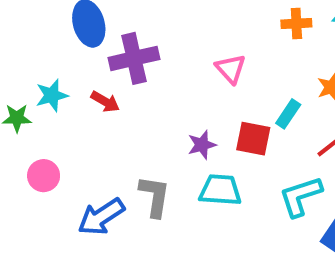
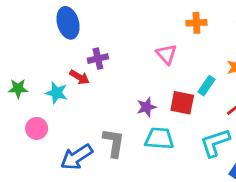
orange cross: (296, 23) -> (196, 23), moved
purple cross: (134, 58) -> (98, 59), moved, size x0.6
cyan star: (52, 95) -> (57, 93), moved, turned 30

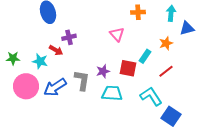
pink circle: (37, 128) -> (26, 86), size x1.6
gray L-shape: (114, 143) -> (82, 80), moved
cyan L-shape: (215, 143) -> (151, 96), turned 75
blue arrow: (77, 157) -> (55, 87), moved

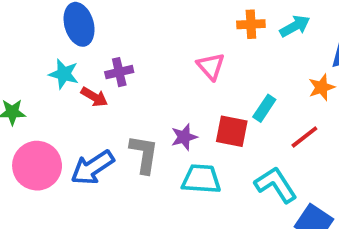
cyan arrow: (171, 13) -> (295, 26), moved, turned 56
orange star: (166, 43) -> (322, 87), moved
cyan star: (40, 61) -> (64, 74), moved

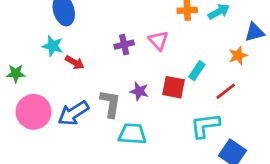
purple cross: (119, 72) -> (124, 45), moved
purple star: (184, 137) -> (139, 91), turned 30
cyan trapezoid: (201, 179) -> (132, 134), moved
cyan L-shape: (276, 185) -> (205, 126), turned -64

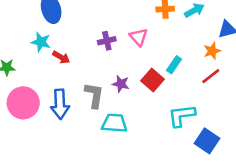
red square: (174, 87) -> (152, 80), turned 30
red line: (226, 91) -> (211, 76), moved
blue arrow: (73, 113) -> (60, 104), turned -60

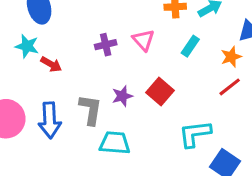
cyan rectangle: (174, 65) -> (190, 46), moved
purple star: (121, 84) -> (122, 96), turned -30

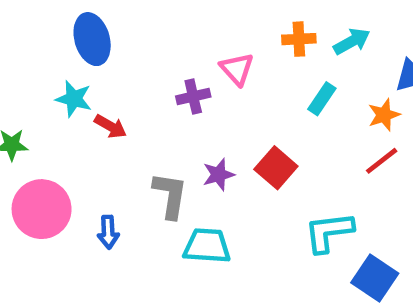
pink triangle: (143, 40) -> (237, 69), moved
blue arrow: (50, 120) -> (108, 232), moved, size x0.6

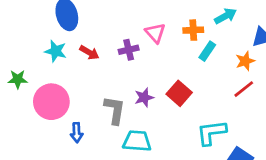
orange cross: (299, 39) -> (193, 30), moved
red arrow: (110, 126) -> (89, 53), moved
pink circle: (42, 209) -> (51, 102), moved

